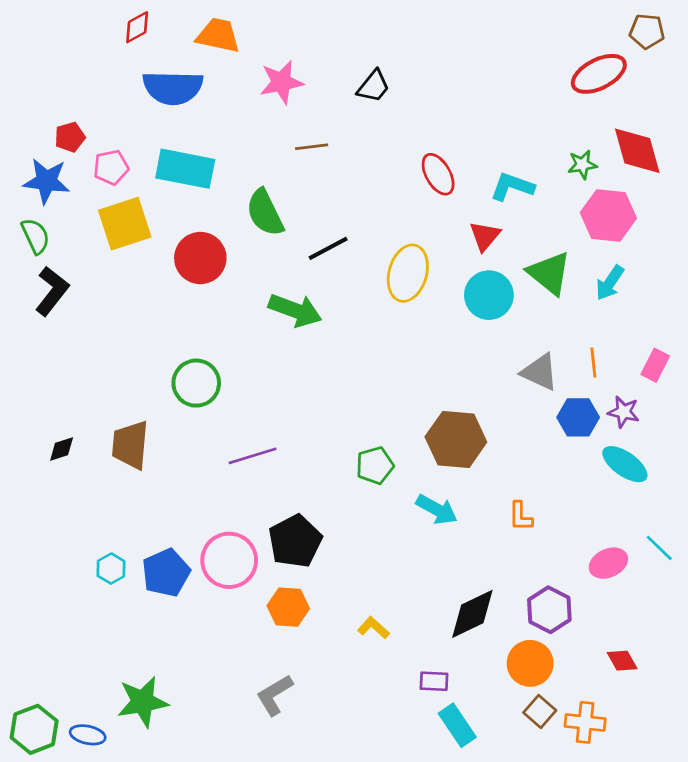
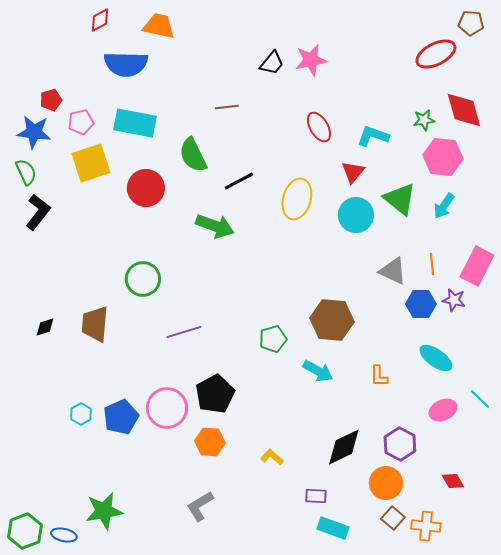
pink star: (281, 82) -> (311, 60), moved
pink rectangle: (655, 365) -> (477, 266), size x1.6
cyan ellipse: (625, 464) -> (436, 358), moved
cyan rectangle: (457, 725) -> (333, 528), turned -36

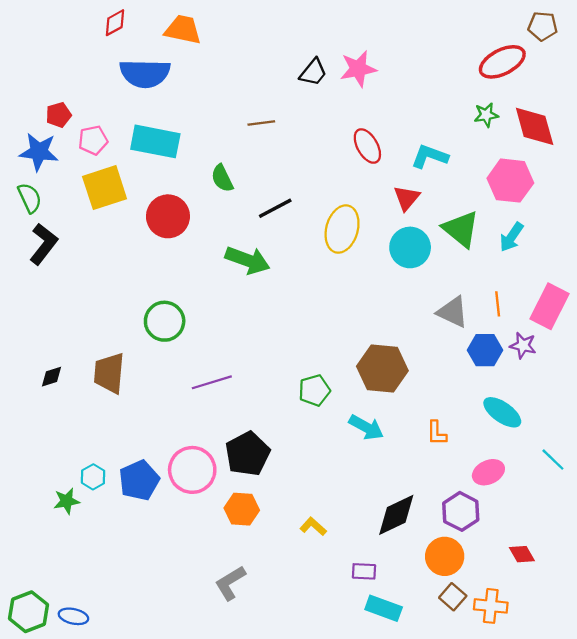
green star: (424, 120) -> (486, 115), moved
green semicircle: (193, 155) -> (222, 178), size x0.7
pink ellipse: (443, 410) -> (488, 472), moved
green star: (104, 511) -> (67, 501), moved, size x0.6

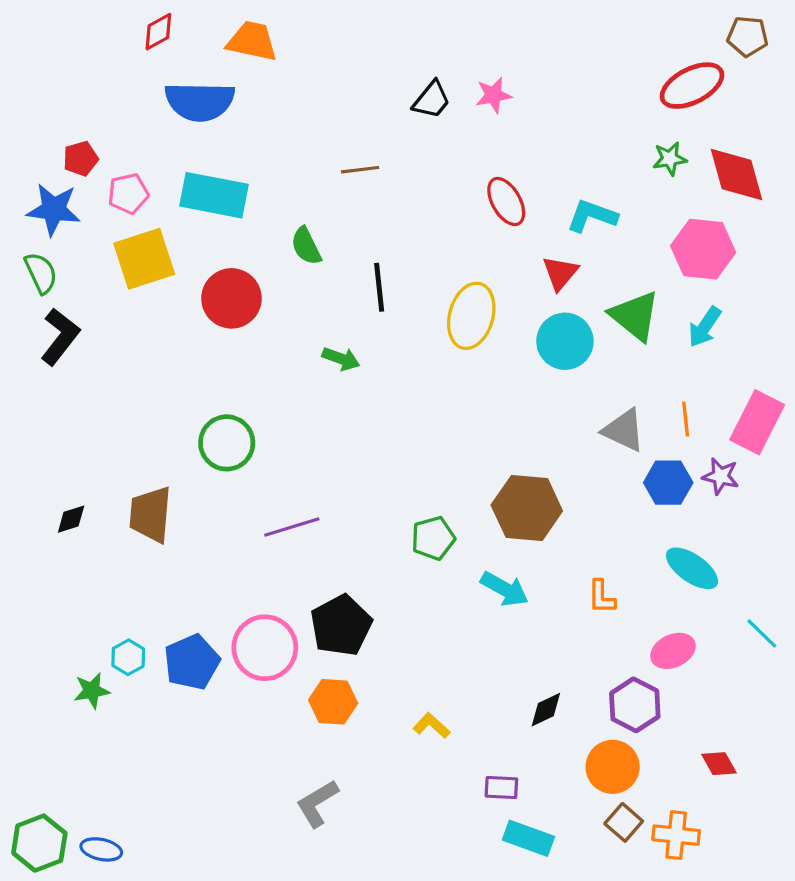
pink star: (358, 69) -> (493, 95), size x0.7
black line: (275, 208) -> (379, 287), turned -68
green arrow: (248, 260) -> (341, 359), size x0.6
black diamond: (396, 515) -> (546, 710), size x0.6

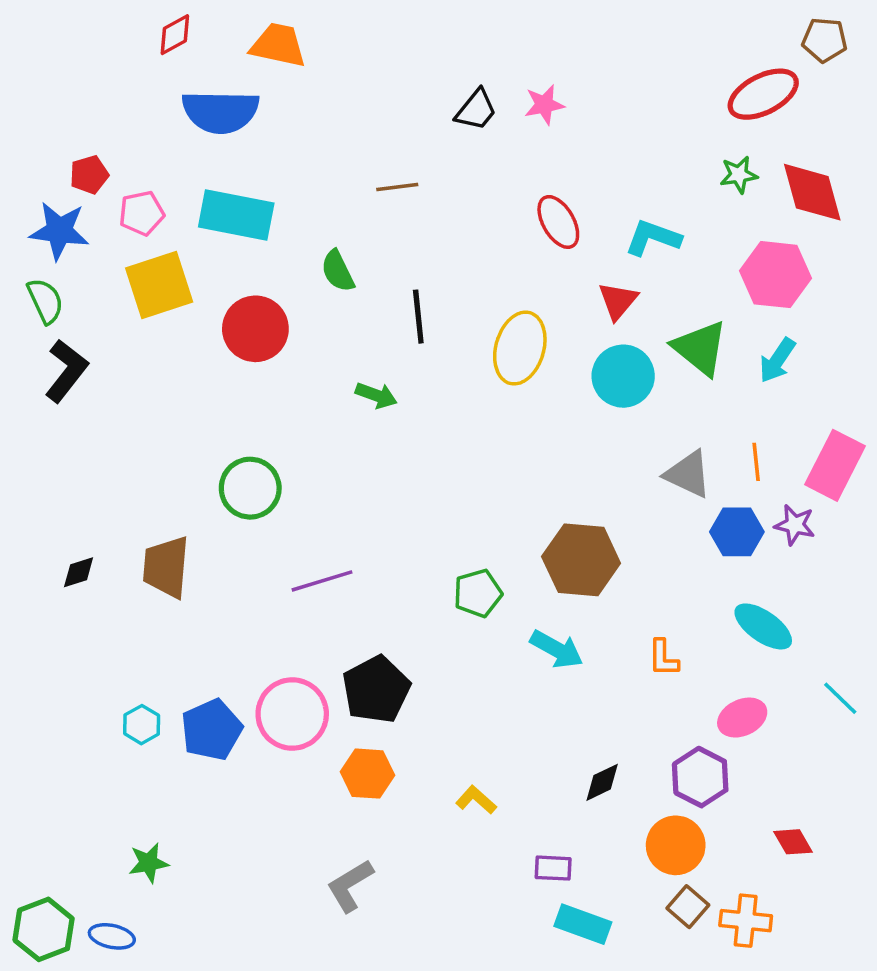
green star: (92, 691) -> (149, 863), moved

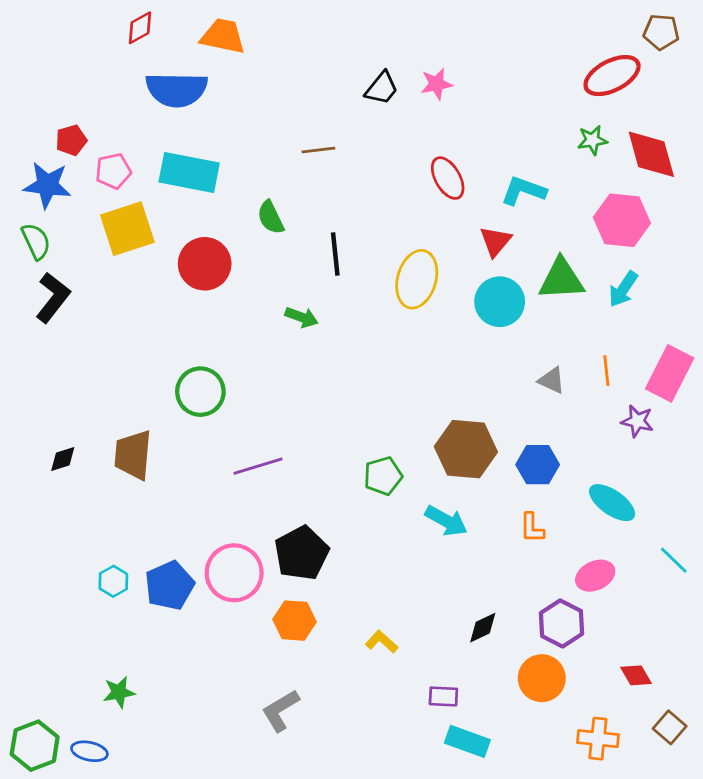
green triangle: (700, 348) -> (561, 279), turned -42
gray triangle: (688, 474) -> (552, 380), size x0.7
blue hexagon: (737, 532) -> (538, 465), moved
brown square: (688, 907) -> (670, 727), moved

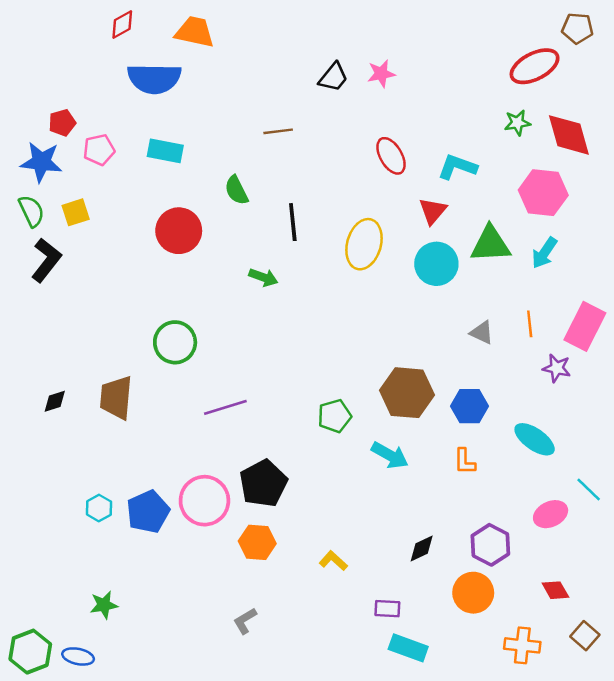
cyan rectangle: (189, 172) -> (165, 151), size x0.7
yellow square: (127, 229) -> (76, 212), moved, size x0.6
pink ellipse: (595, 576) -> (551, 514), moved
gray L-shape: (280, 710) -> (245, 621), size x0.7

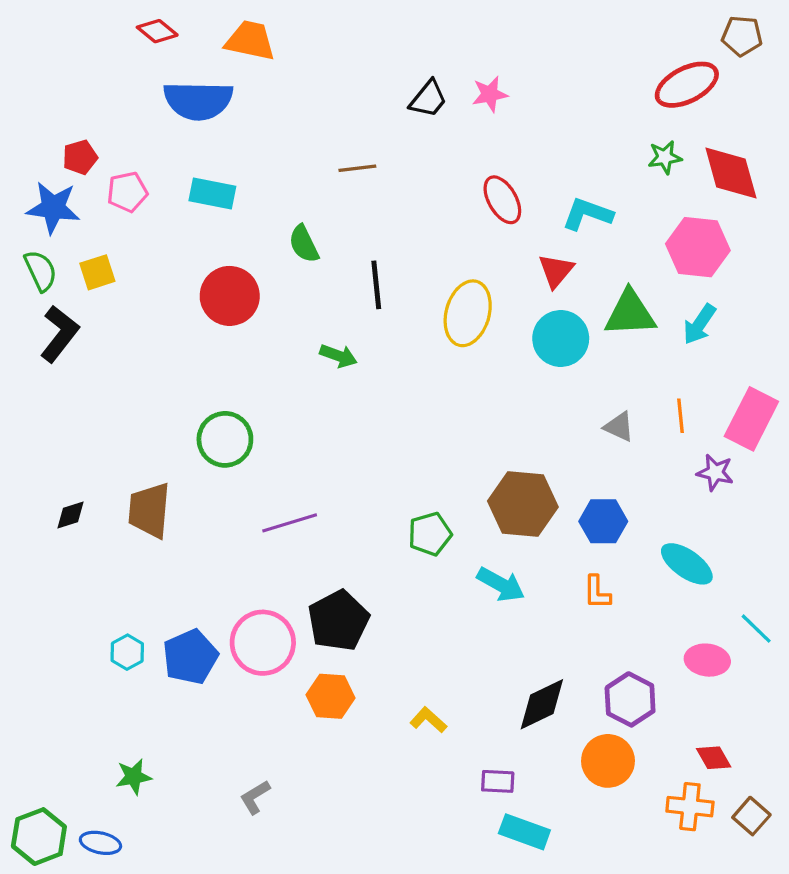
red diamond: (122, 25) -> (157, 31), turned 68
pink ellipse: (551, 514) -> (707, 660), turned 32
black diamond: (422, 548) -> (542, 704), size x1.5
gray L-shape: (245, 621) -> (255, 797), moved
orange cross: (522, 645) -> (690, 807), moved

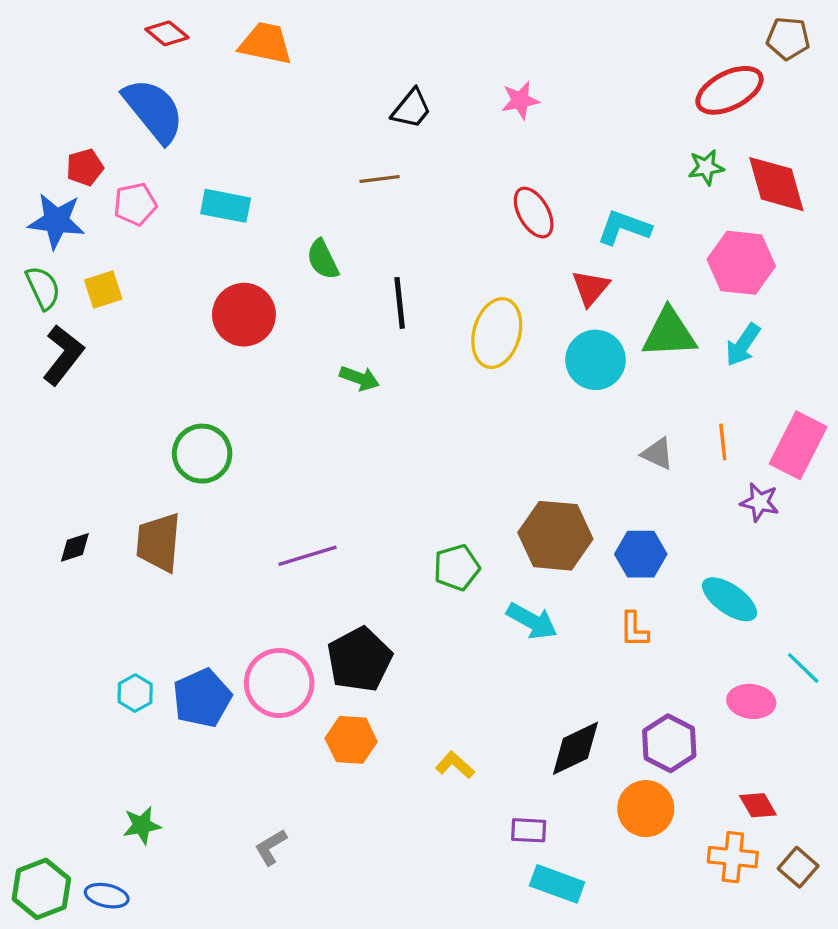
black trapezoid: (428, 99) -> (411, 109), moved
blue semicircle: (198, 100) -> (154, 110), moved, turned -130
green circle: (225, 439) -> (202, 454), moved

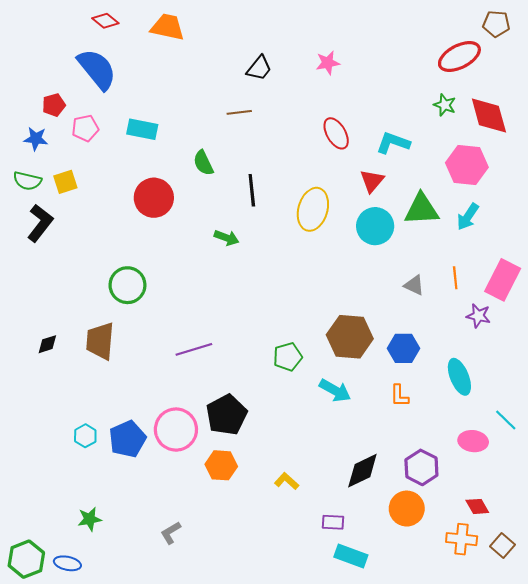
green star: (706, 167) -> (445, 105), turned 30
blue star: (56, 221) -> (36, 139), size x0.7
green semicircle: (43, 288) -> (27, 181), turned 128
cyan ellipse: (729, 599) -> (459, 377), turned 33

